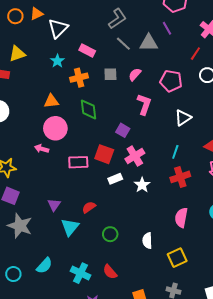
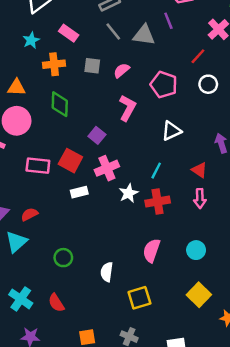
white star: (142, 185) -> (129, 193), moved
red semicircle: (89, 207) -> (29, 214), moved

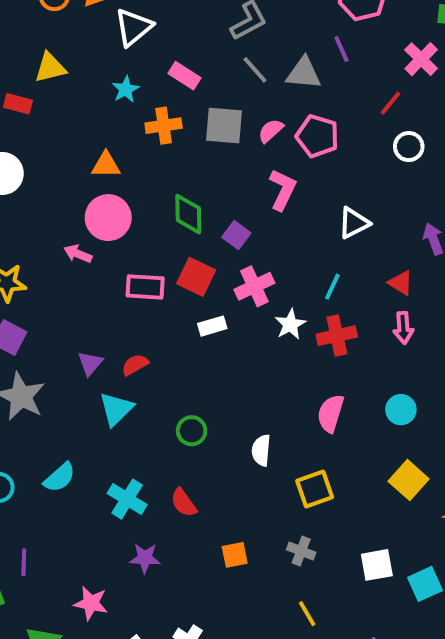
gray square: (92, 66) -> (224, 125), size x1.5
pink pentagon: (164, 85) -> (317, 136), moved
green diamond: (60, 104) -> (188, 214), moved

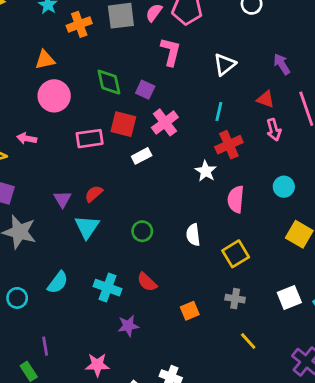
pink arrow: (78, 254) -> (27, 138), moved
white star: (290, 324) -> (206, 171), moved

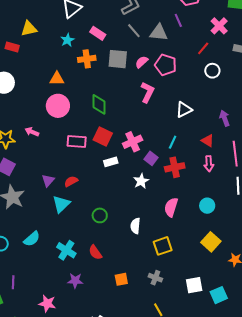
purple square: (145, 90) -> (151, 158), moved
white star: (206, 171) -> (141, 181), moved

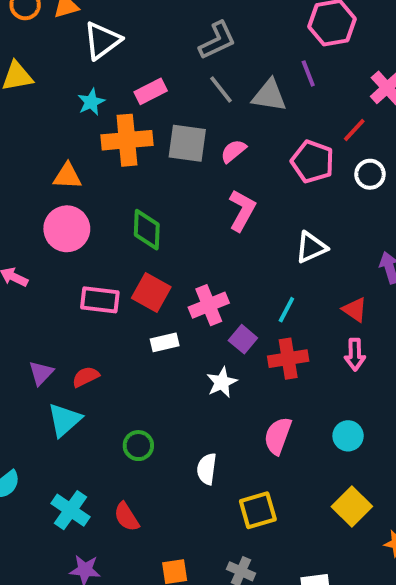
pink rectangle: (98, 33) -> (151, 91), turned -63
orange cross: (87, 59) -> (127, 140), size x1.4
pink pentagon: (166, 65) -> (313, 162), moved

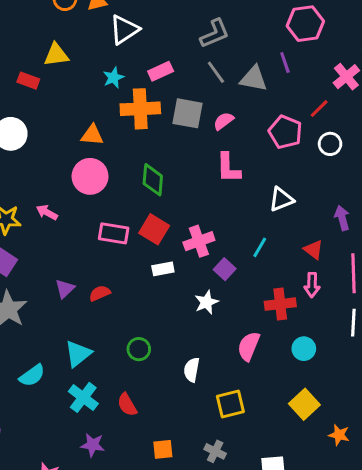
pink L-shape: (242, 210) -> (228, 168), turned 148
red cross: (288, 359) -> (280, 304), moved
cyan triangle: (64, 420) -> (78, 354), moved

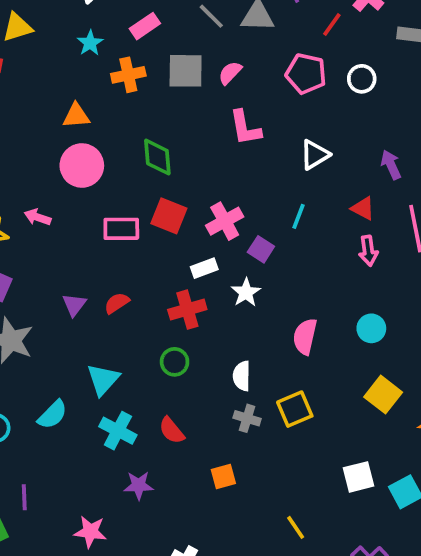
orange cross: (140, 109) -> (128, 75), size x0.7
red line: (319, 109) -> (332, 24), moved
white rectangle: (163, 269) -> (204, 268), moved
red cross: (280, 304) -> (187, 310), moved
gray cross: (215, 451) -> (247, 418), moved

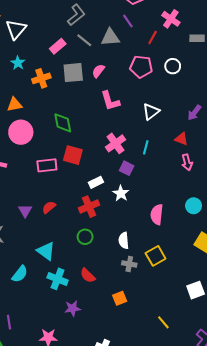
pink rectangle: (145, 26) -> (58, 46), moved
purple arrow: (391, 165) -> (194, 113), turned -112
pink cross: (225, 221) -> (116, 143), moved
cyan triangle: (103, 379) -> (46, 251), turned -30

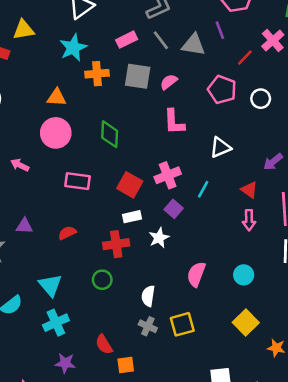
cyan star: (18, 63) -> (73, 48), size x1.5
red square: (73, 155) -> (130, 185), moved
purple triangle: (25, 211) -> (24, 226), moved, turned 48
red semicircle: (88, 275) -> (104, 344), moved
cyan cross: (58, 279) -> (56, 323), turned 30

